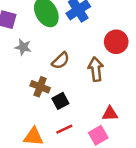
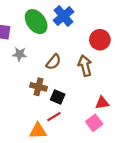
black square: (60, 101) -> (58, 97), turned -32
red line: (64, 129) -> (54, 117), moved

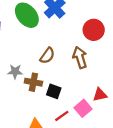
gray star: (20, 54) -> (15, 72), moved
red line: (54, 117) -> (62, 116), moved
pink square: (94, 123) -> (83, 108), moved

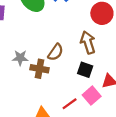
brown semicircle: (47, 56) -> (56, 52), moved
black square: (54, 91) -> (85, 70), moved

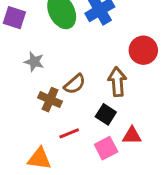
gray star: (20, 58) -> (34, 62), moved
red line: (70, 104) -> (69, 133), moved

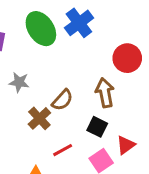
brown cross: (50, 100) -> (39, 118), turned 30
red triangle: (132, 136) -> (126, 145), turned -30

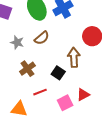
brown semicircle: (62, 100) -> (42, 38), moved
black square: (97, 127) -> (58, 73), moved

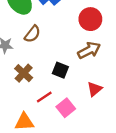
brown arrow: (74, 57) -> (89, 50), moved, turned 78
pink square: (65, 103) -> (66, 108), moved

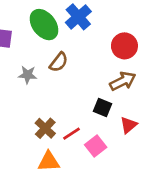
black square: (60, 70) -> (102, 108), moved
brown cross: (24, 73) -> (45, 128), moved

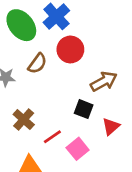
red circle: (124, 46) -> (70, 49), moved
brown cross: (45, 128) -> (24, 120), moved

